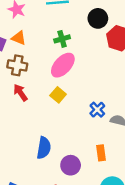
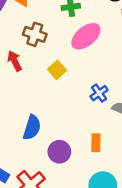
brown cross: (17, 65) -> (35, 34), moved
pink ellipse: (63, 65) -> (86, 36), moved

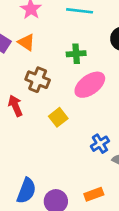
blue semicircle: (32, 127) -> (26, 191), moved
orange rectangle: (96, 143) -> (94, 194), turned 66

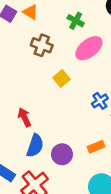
green cross: (76, 54) -> (76, 21), turned 35
red arrow: (15, 106) -> (24, 117), moved

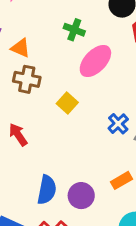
orange triangle: (30, 12) -> (21, 48), moved
brown cross: (42, 45) -> (27, 79), moved
red arrow: (24, 117) -> (18, 135), moved

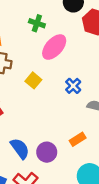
blue cross: (118, 124) -> (73, 86), moved
blue semicircle: (47, 190) -> (20, 149), turned -45

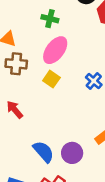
pink ellipse: (54, 47) -> (55, 50), moved

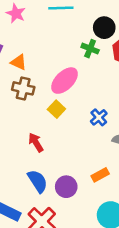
green cross: (50, 19) -> (90, 49), moved
red arrow: (15, 110) -> (36, 142), moved

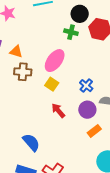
red arrow: (36, 142) -> (58, 111), moved
blue semicircle: (38, 181) -> (31, 142), moved
purple circle: (66, 187) -> (87, 110), moved

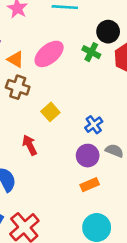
pink ellipse: (55, 61) -> (49, 54), moved
red arrow: (58, 111) -> (30, 145), moved

